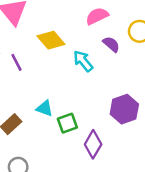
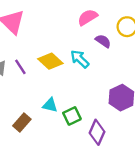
yellow diamond: (51, 40) -> (50, 61), moved

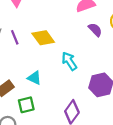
cyan arrow: (80, 59) -> (69, 61), moved
green square: (72, 116) -> (26, 105), moved

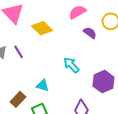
yellow diamond: (43, 38) -> (42, 28), moved

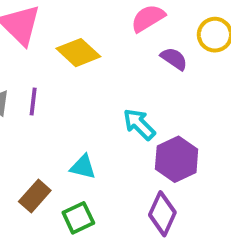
purple line: (19, 52) -> (33, 101), turned 40
purple hexagon: (103, 82) -> (177, 159), moved

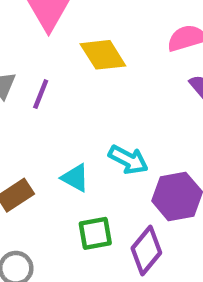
cyan arrow: (139, 124) -> (128, 160), moved, turned 148
green square: (78, 218) -> (95, 233), moved

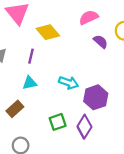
purple line: (41, 94) -> (31, 56), moved
cyan triangle: (75, 178) -> (30, 83), moved, turned -32

